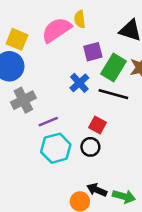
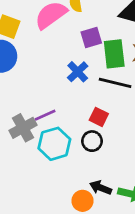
green rectangle: (113, 67) -> (114, 54), turned -36
gray cross: (23, 100) -> (23, 128), moved

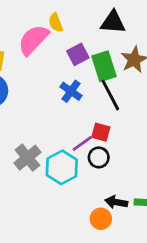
black line: (115, 83) -> (110, 95), turned 60
purple line: (45, 115) -> (82, 143), moved

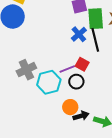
blue cross: (71, 91) -> (79, 34), moved
black arrow: (116, 202) -> (81, 116), turned 140
orange circle: (101, 219) -> (70, 107), moved

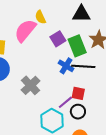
black line: (95, 40) -> (83, 66), turned -55
gray cross: (26, 70) -> (31, 85), moved

